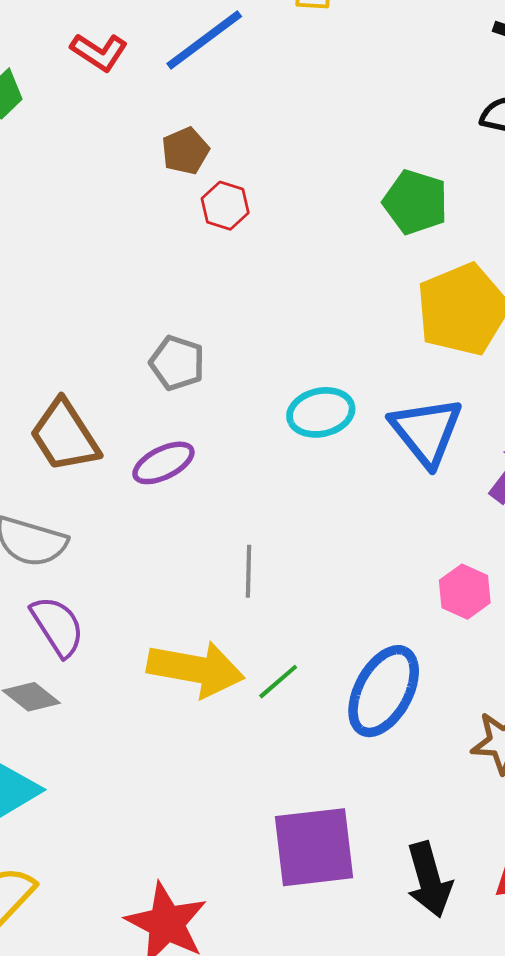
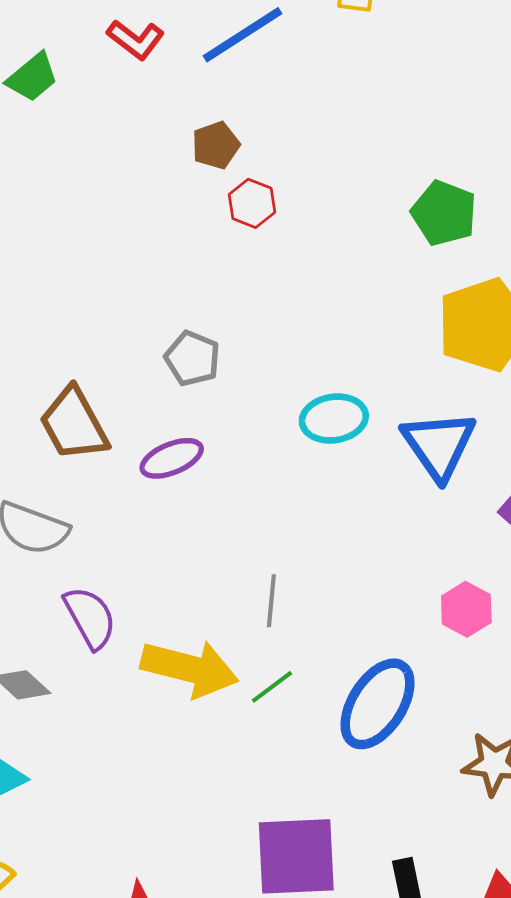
gray line: (248, 571) -> (271, 601), moved
purple semicircle: (57, 626) -> (90, 618), moved

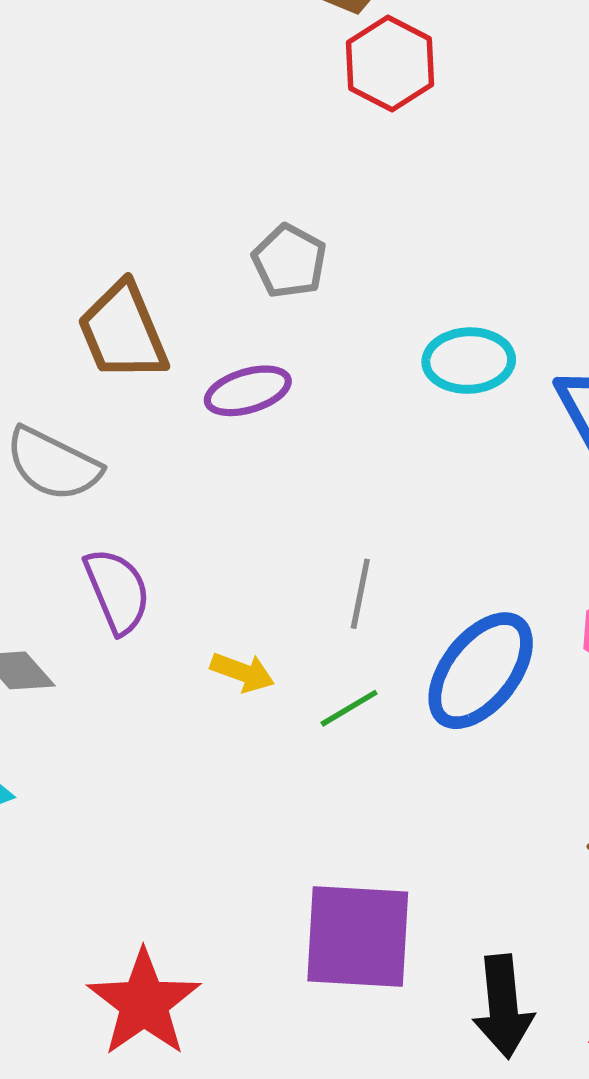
red hexagon: (252, 203) -> (390, 64), size x1.4
yellow arrow: (190, 668) -> (242, 672), size x0.5
blue ellipse: (377, 704) -> (481, 671), moved

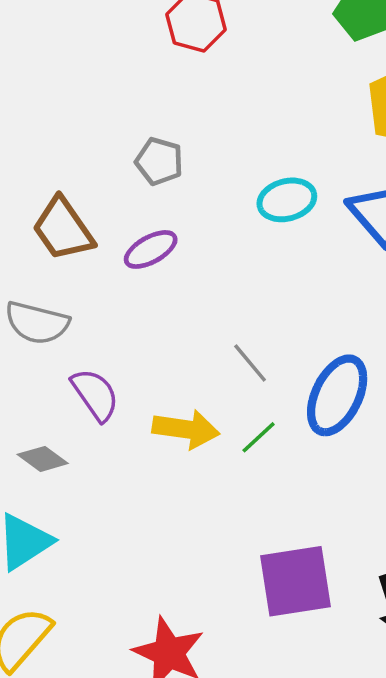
gray line: (360, 594) -> (250, 363), turned -39
yellow arrow: (242, 672) -> (186, 429), size x1.6

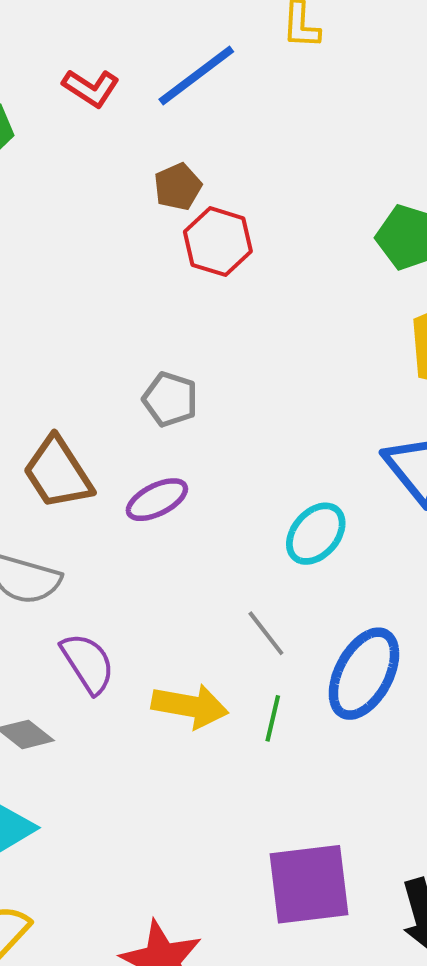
cyan ellipse: (287, 200) -> (316, 534), moved, turned -36
green line: (259, 437) -> (273, 718), turned -36

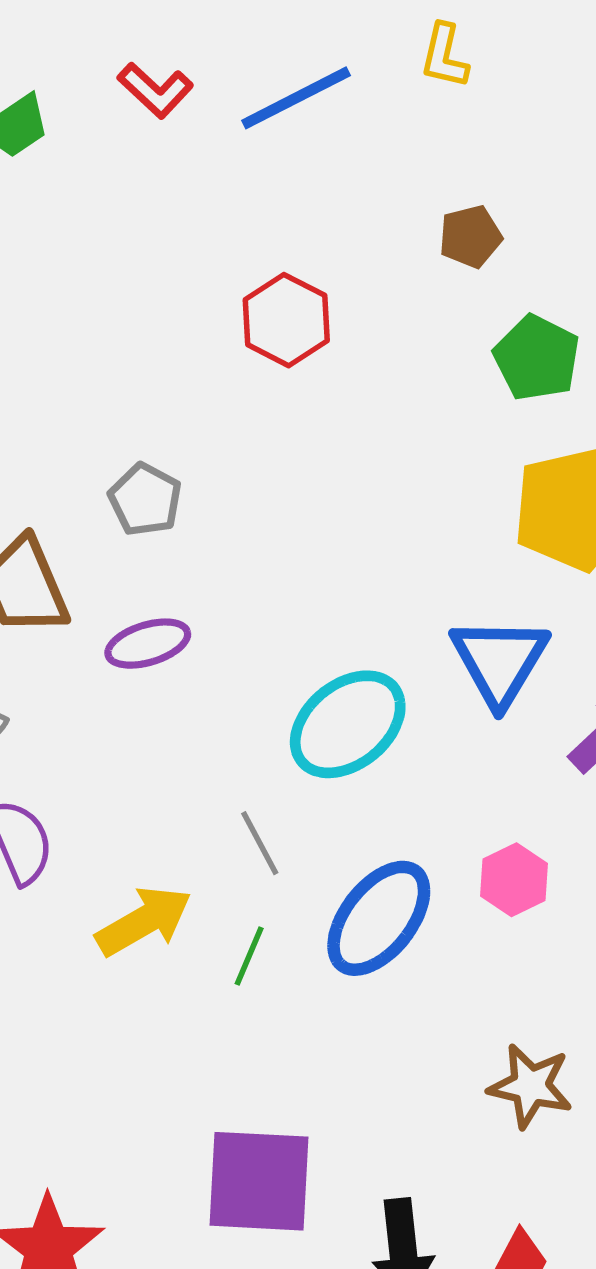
brown pentagon: (178, 187) -> (470, 236), moved
gray pentagon: (170, 399) -> (145, 500), moved
cyan ellipse: (316, 534) -> (348, 724), size x1.4
yellow arrow: (190, 706) -> (144, 921), turned -50

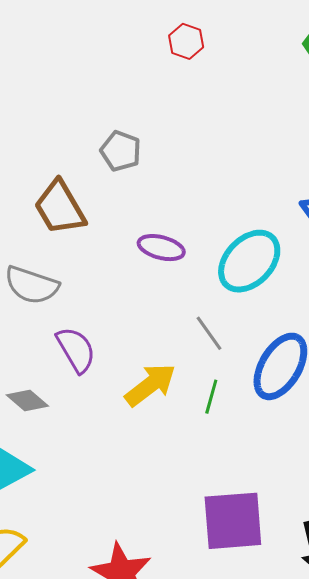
red hexagon: (286, 320) -> (186, 41), size x0.7
purple ellipse: (148, 644) -> (161, 248), moved, turned 39

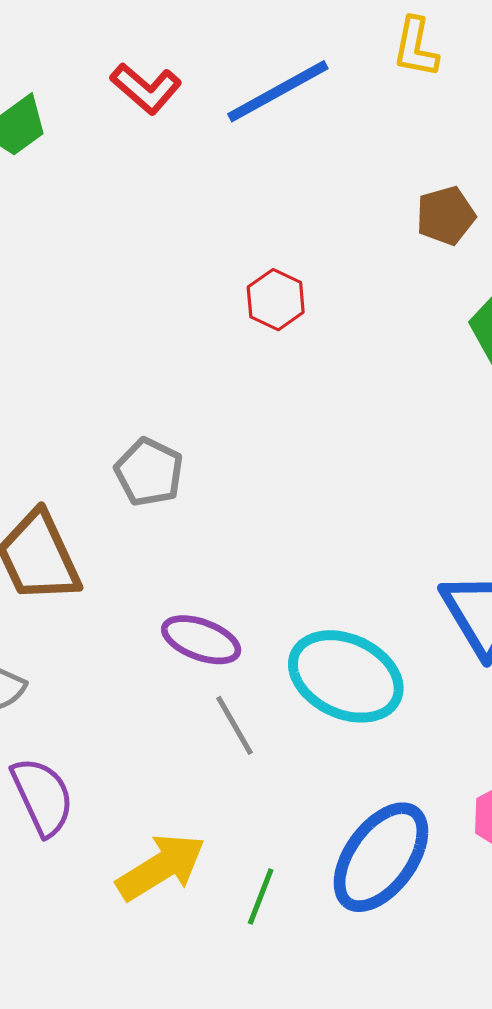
cyan ellipse: (249, 261) -> (346, 676), turned 66
gray line: (209, 333) -> (235, 725), moved

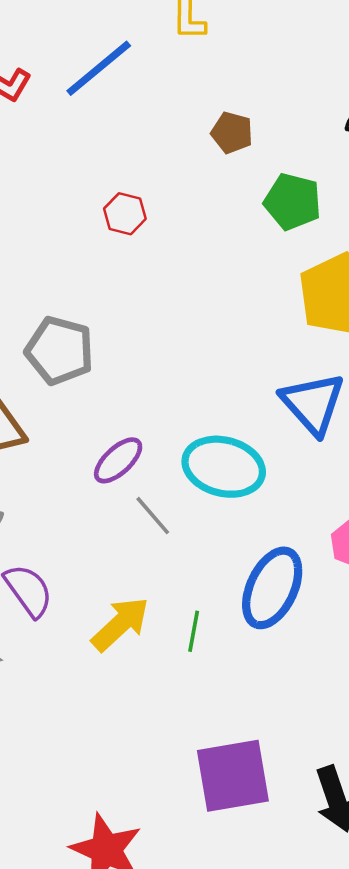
brown pentagon: (446, 216) -> (232, 133), turned -30
gray pentagon: (149, 472) -> (60, 351), size x1.4
purple ellipse: (201, 640) -> (118, 460), turned -52

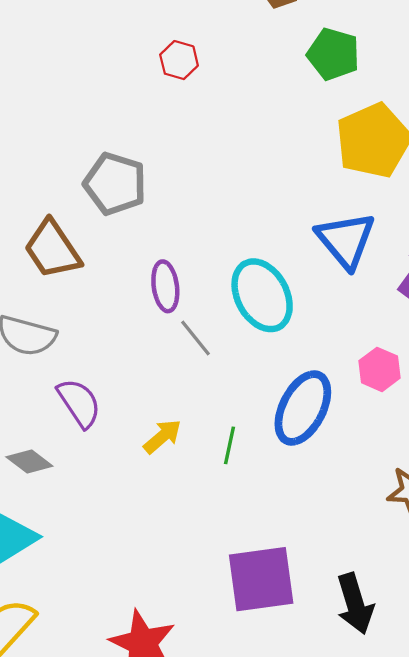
purple ellipse: (118, 460) -> (165, 286), turned -57
cyan ellipse: (224, 467) -> (262, 295), turned 46
yellow arrow: (120, 624) -> (162, 437), size x0.7

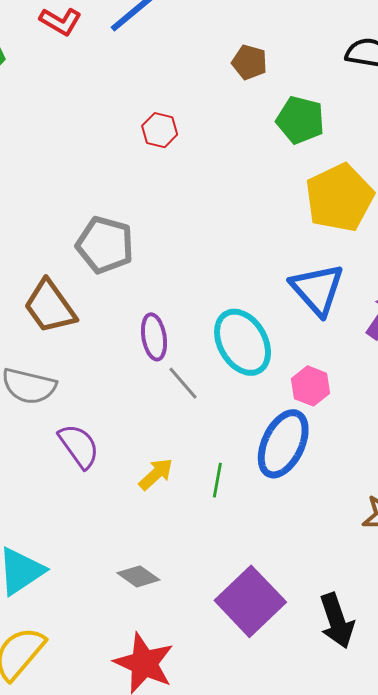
pink hexagon: (379, 369) -> (310, 386), moved
gray diamond: (29, 462) -> (138, 576), moved
purple square: (261, 579) -> (250, 601), turned -34

